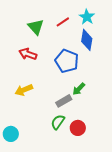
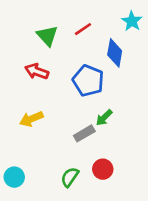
cyan star: (87, 17) -> (132, 21), moved
green semicircle: (58, 122) -> (70, 177), moved

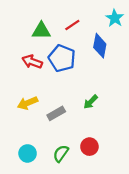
green triangle: (47, 36) -> (41, 31), turned -48
blue pentagon: (88, 81) -> (62, 58), moved
gray rectangle: (84, 133) -> (56, 113), moved
cyan circle: (14, 177) -> (28, 153), moved

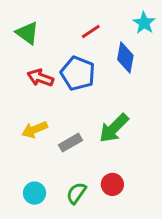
green triangle: (41, 31) -> (27, 33), moved, turned 36
green arrow: (91, 102) -> (114, 128), size x1.6

